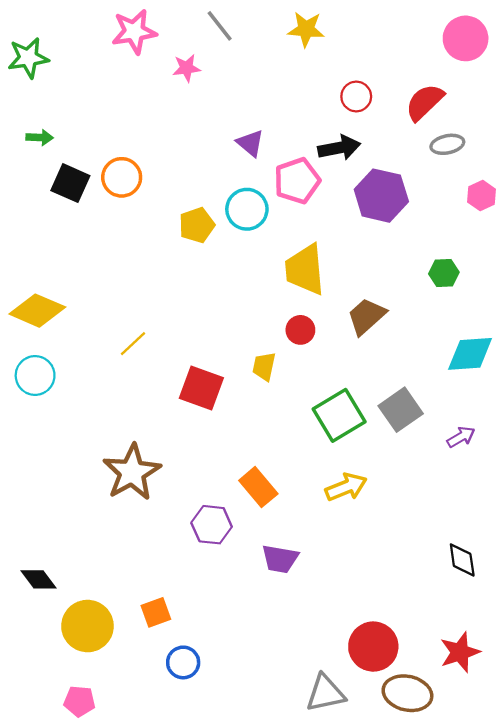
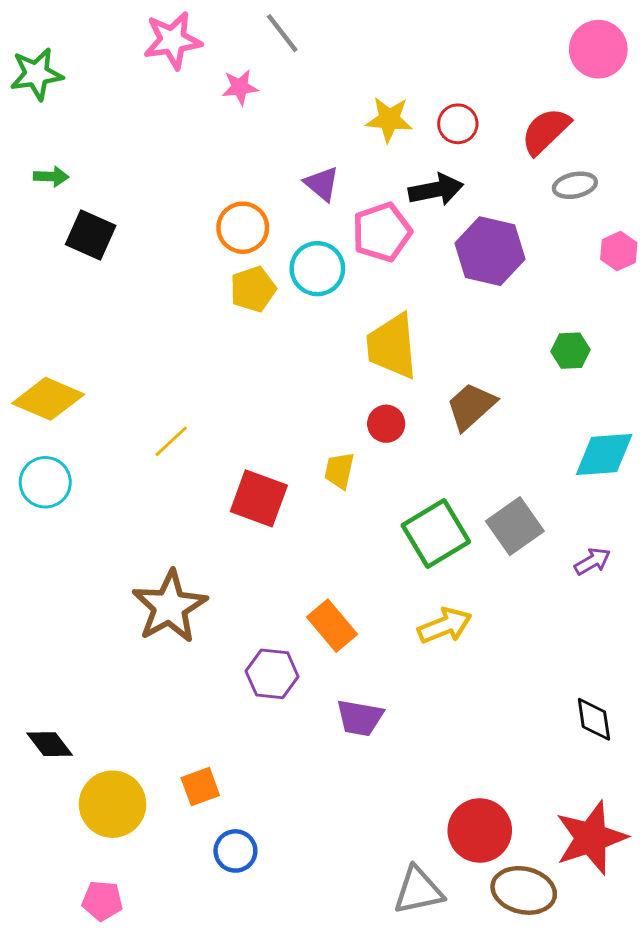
yellow star: (306, 29) -> (389, 119), moved
orange circle: (122, 177) -> (243, 228), moved
red star: (460, 652) -> (591, 838), size x1.4

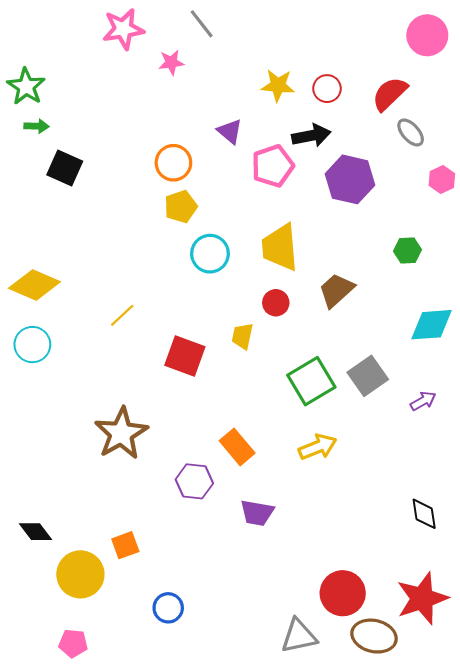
green star: (36, 74) -> (26, 86), moved, turned -30
gray ellipse: (575, 185) -> (411, 132), turned 60
cyan circle: (317, 269) -> (210, 254), moved
orange square: (200, 787) -> (125, 545), moved

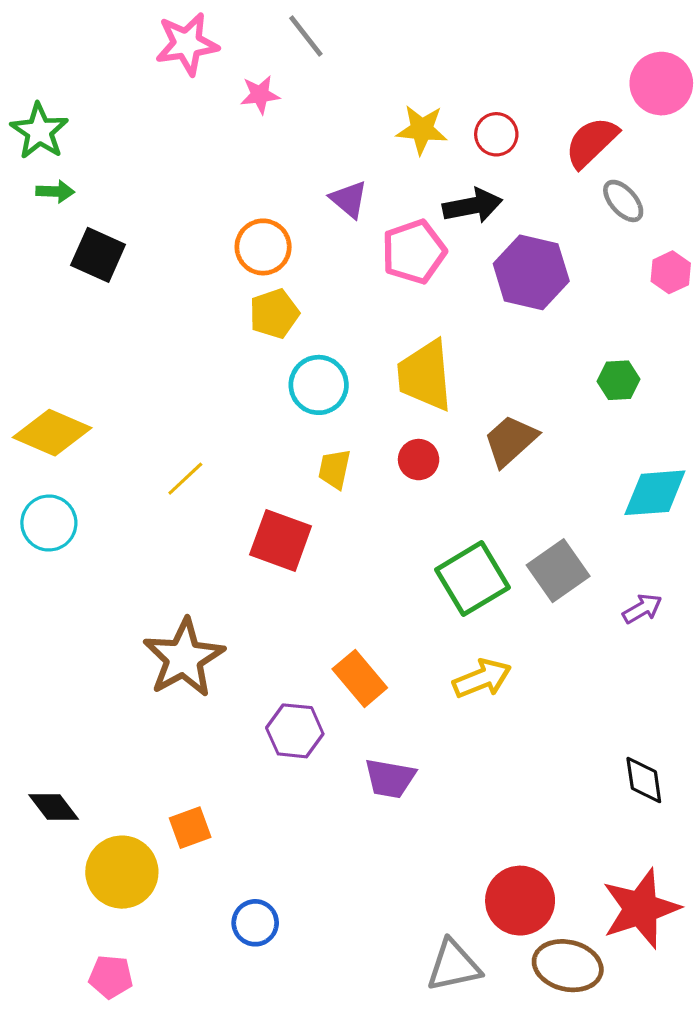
pink circle: (427, 35) -> (661, 84), moved
yellow trapezoid: (242, 336) -> (334, 469), moved

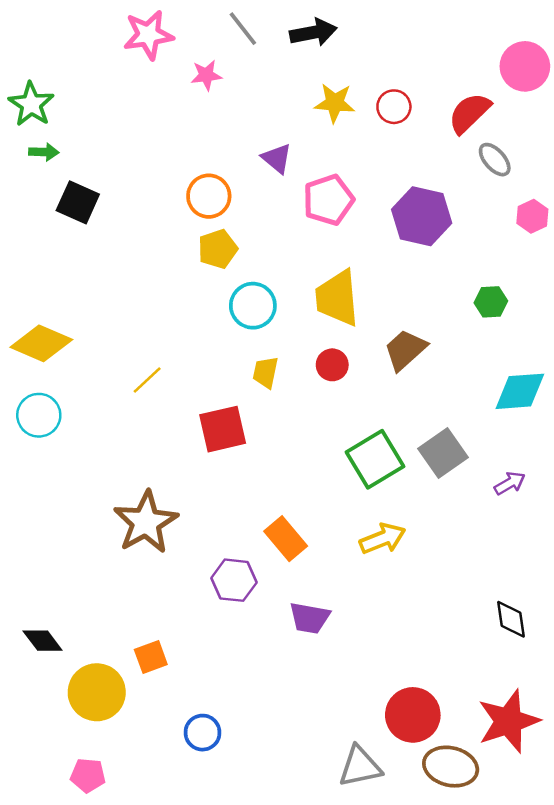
black arrow: (472, 206) -> (313, 32), moved
red square: (281, 540) -> (223, 429), turned -33

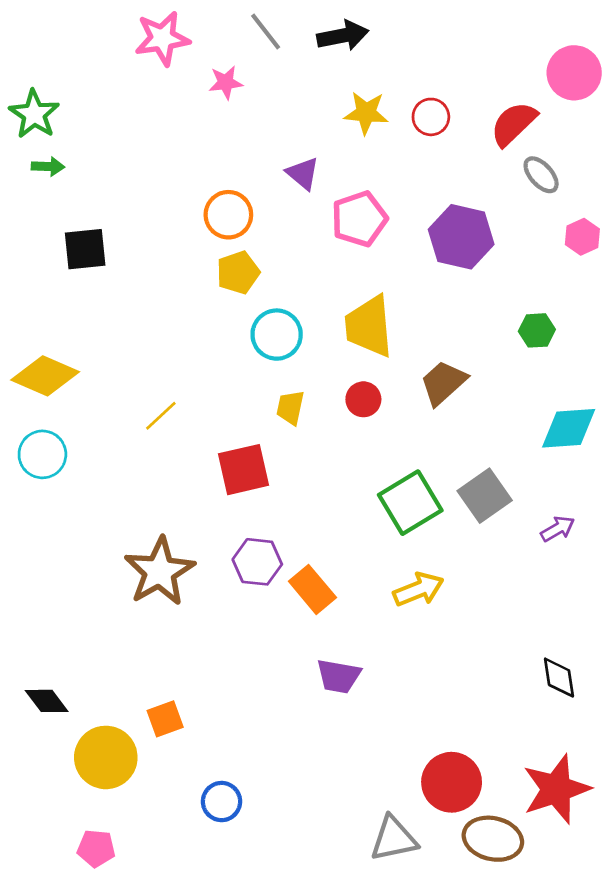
black square: (78, 202) -> (85, 249), moved, turned -30
purple hexagon: (234, 580) -> (257, 562), moved

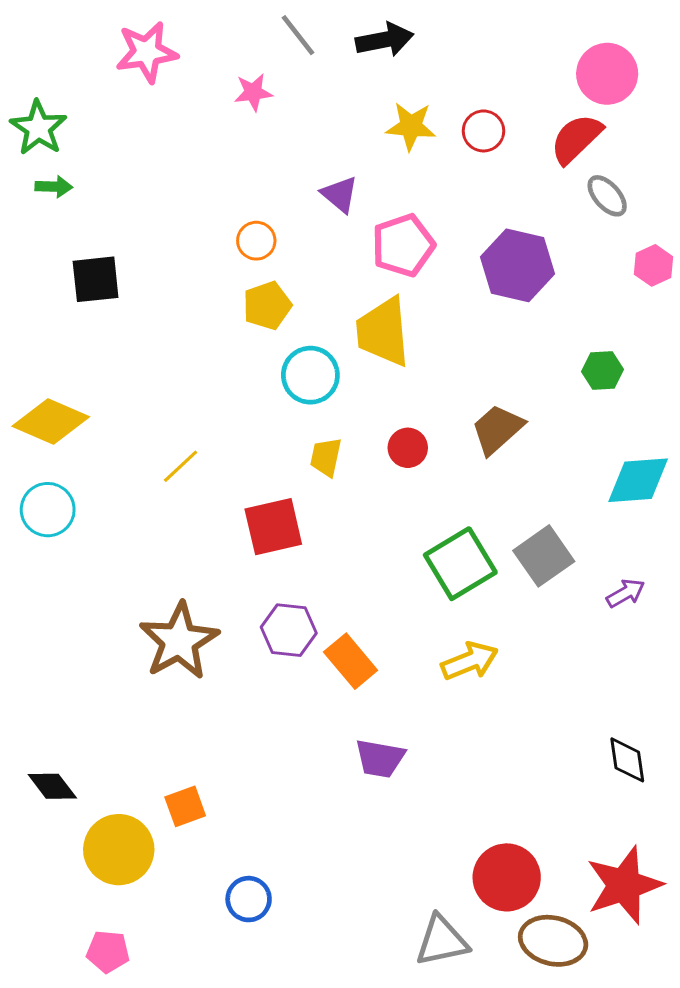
pink star: (162, 38) -> (147, 52), moved
pink circle: (574, 73) -> (607, 74), moved
orange circle: (228, 215) -> (256, 241), size x0.7
yellow trapezoid: (369, 326) -> (383, 332), moved

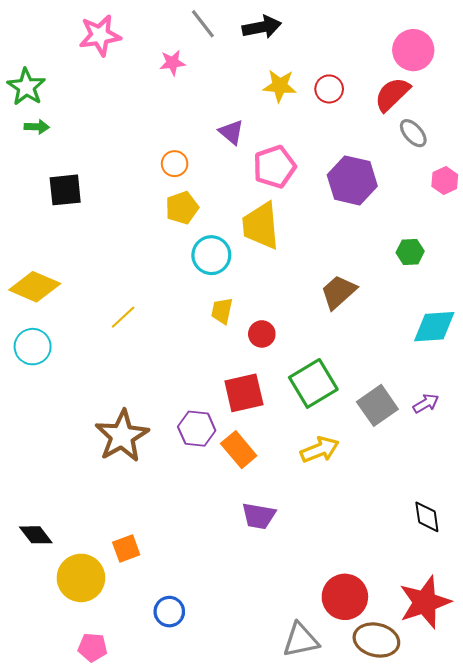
red circle: (408, 448) -> (262, 334), moved
red square: (273, 527) -> (244, 393), moved
gray square: (544, 556) -> (377, 405), moved
pink pentagon: (108, 952) -> (93, 647), moved

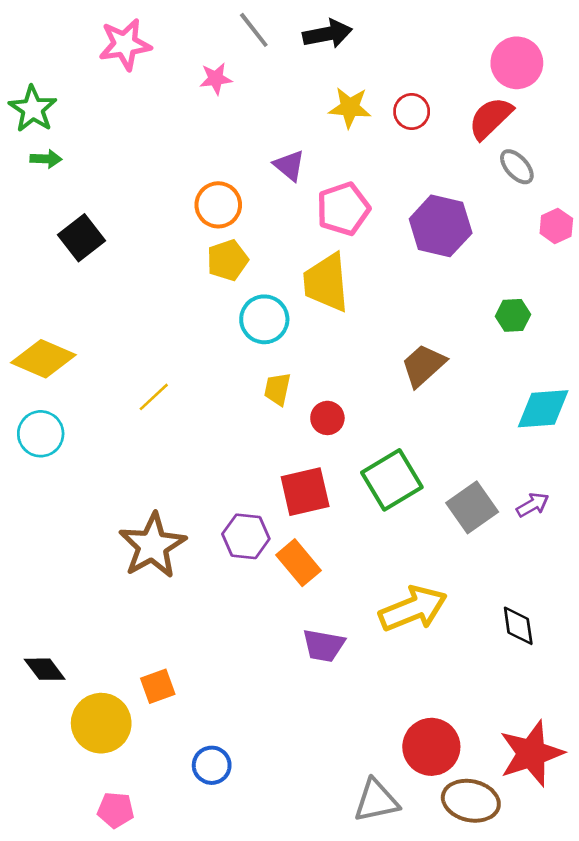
orange circle: (175, 164) -> (218, 205), size x1.4
black square: (65, 190) -> (81, 238), turned -32
yellow arrow: (320, 450) -> (413, 609), moved, size x1.4
black diamond: (427, 517) -> (518, 626), moved

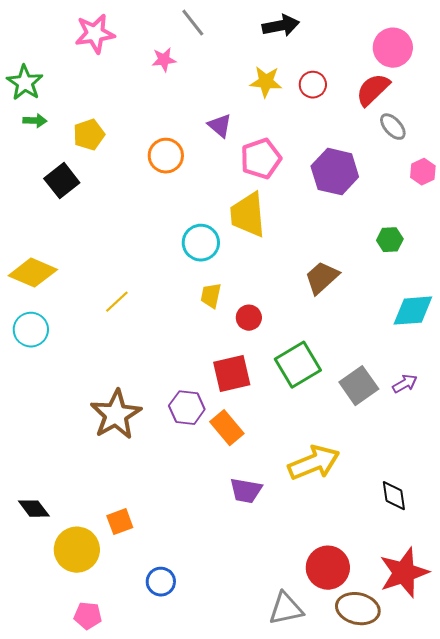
black arrow: (327, 34) -> (281, 26), moved
yellow pentagon: (227, 260) -> (89, 135), moved
black diamond: (518, 626) -> (394, 496), moved

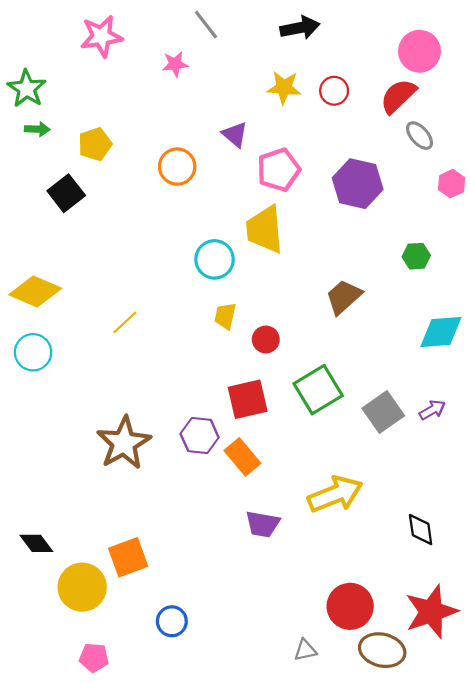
orange square: (120, 522) -> (128, 557), size x1.4
gray triangle: (286, 609) -> (305, 650), size x0.6

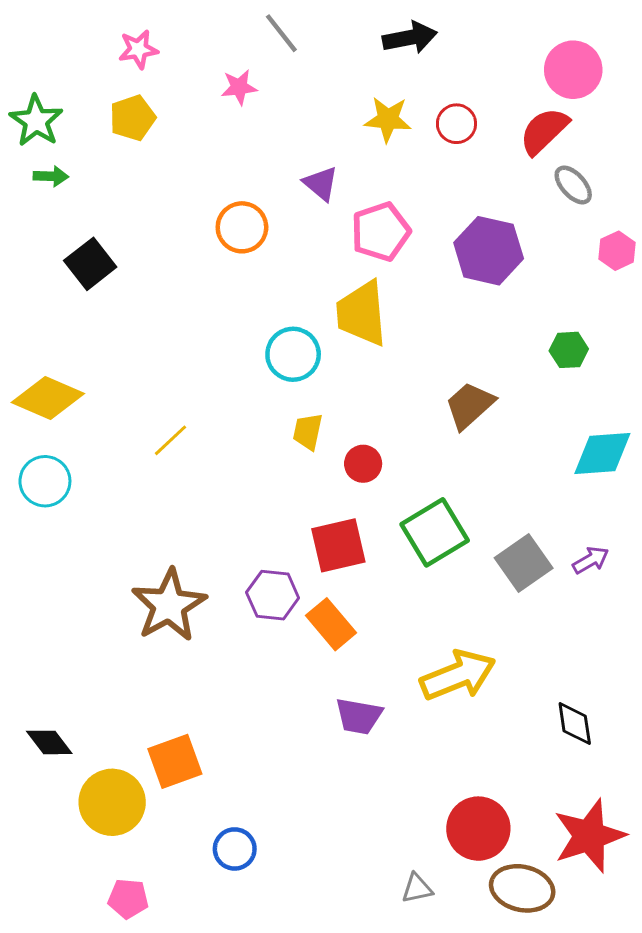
pink star: (101, 36) -> (138, 49), size x0.7
yellow pentagon: (95, 144) -> (133, 118), moved

